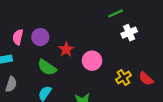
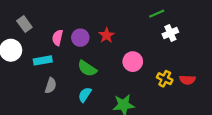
red star: (66, 49) -> (107, 35), moved
yellow cross: (123, 77) -> (165, 79), turned -32
red semicircle: (146, 79) -> (187, 80), turned -40

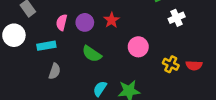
cyan semicircle: (85, 95) -> (100, 89), moved

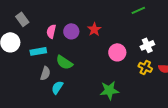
white cross: (177, 18) -> (147, 45), moved
green semicircle: (92, 54) -> (64, 62), moved
cyan semicircle: (100, 89) -> (57, 87), moved

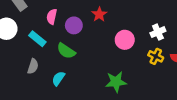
purple circle: (71, 31) -> (74, 25), moved
cyan rectangle: (38, 51) -> (37, 39), turned 49
gray semicircle: (45, 73) -> (33, 66), moved

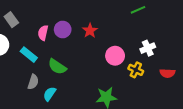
purple circle: (74, 25) -> (63, 30), moved
yellow cross: (156, 56) -> (136, 70), moved
gray semicircle: (33, 66) -> (33, 82), moved

